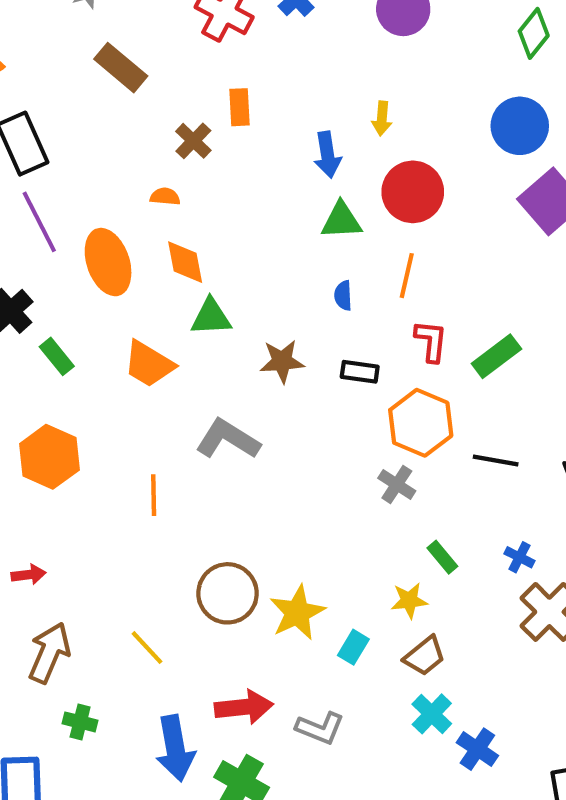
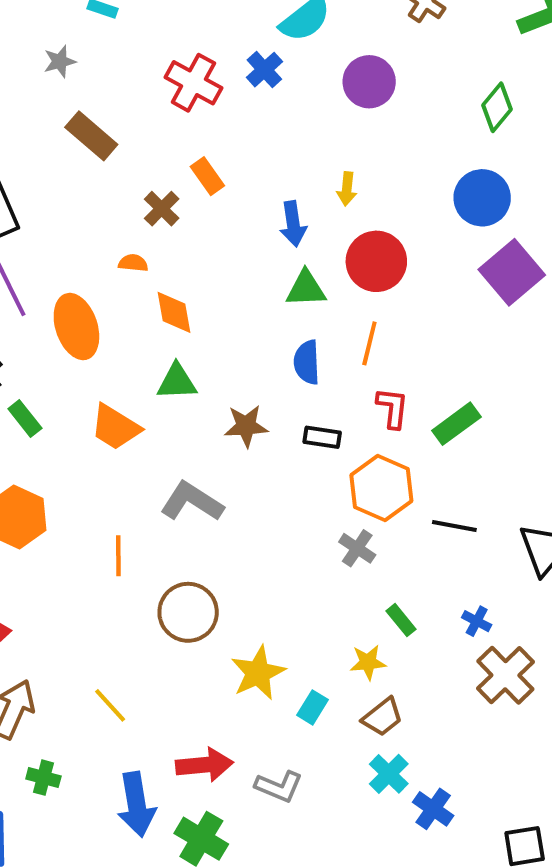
orange rectangle: (240, 107) -> (207, 176), turned -33
orange diamond: (185, 262) -> (174, 312), moved
blue semicircle: (343, 296) -> (307, 362), size x1.5
brown circle: (228, 593) -> (188, 612), moved

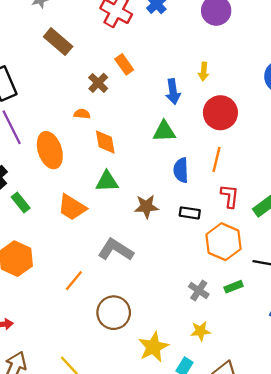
green triangle: (306, 289) -> (164, 131), moved
gray cross: (357, 548) -> (199, 290), moved
orange line: (118, 556) -> (74, 281), turned 40
green rectangle: (401, 620) -> (234, 287), moved, turned -72
yellow star: (368, 662) -> (200, 331), moved

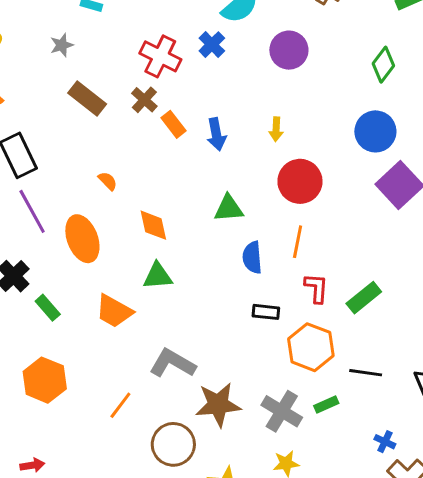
brown cross: (98, 83) -> (144, 100), moved
blue arrow: (173, 91) -> (216, 134), moved
orange semicircle: (82, 114) -> (108, 181), moved, turned 42
brown star: (146, 207) -> (218, 405), moved, size x1.4
gray cross: (199, 290) -> (282, 411), size x1.5

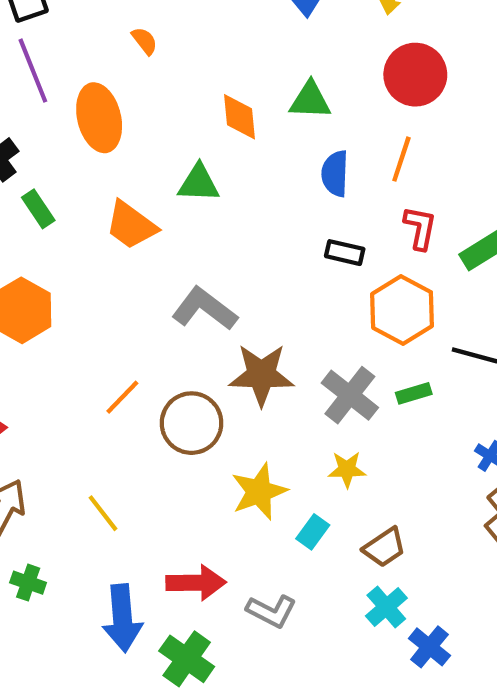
orange diamond: (153, 225) -> (239, 117), moved
orange line: (120, 405) -> (122, 397), moved

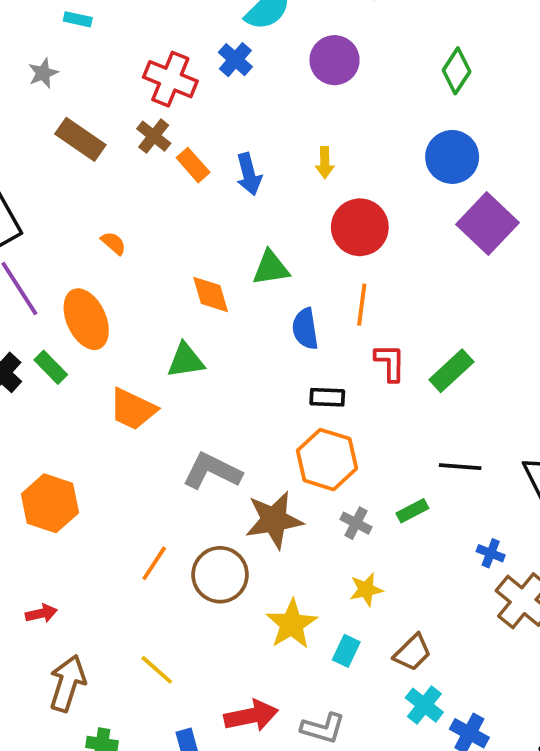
green rectangle: (38, 209) -> (51, 367), moved
orange hexagon: (402, 310) -> (327, 460), moved
gray cross: (350, 395) -> (356, 523), size x0.6

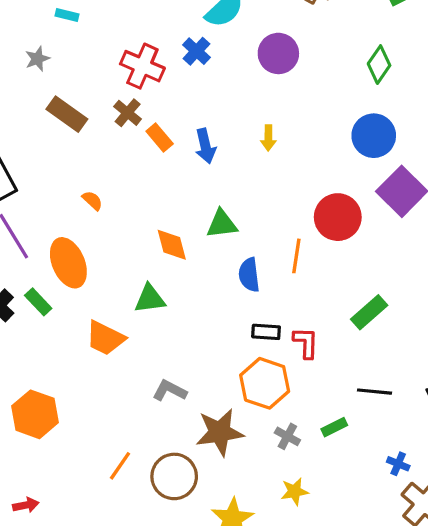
red circle: (360, 227) -> (338, 217), moved
red L-shape: (390, 363) -> (306, 343), moved
gray L-shape: (212, 471) -> (170, 391), size x0.7

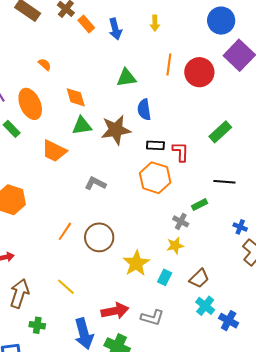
orange diamond: (172, 245) -> (76, 97), moved
orange line: (296, 256) -> (169, 65), moved
brown star: (220, 432) -> (116, 130), moved
gray cross: (287, 436) -> (181, 221), moved

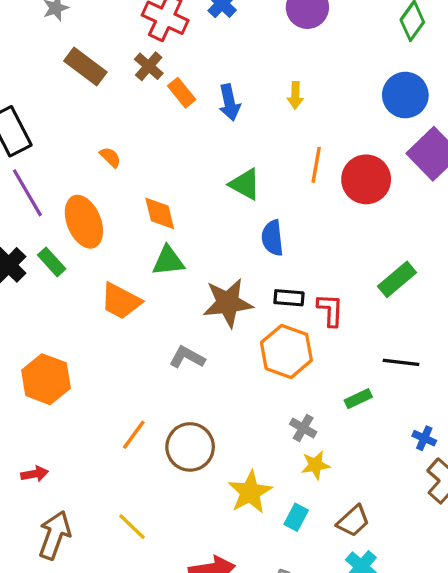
green triangle: (126, 78) -> (245, 184), turned 35
brown star: (116, 130) -> (228, 303), moved
gray cross: (181, 221) -> (303, 428), moved

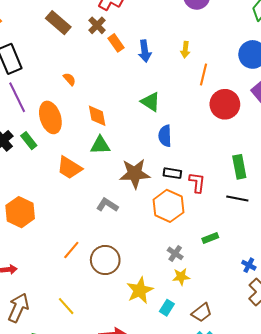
orange line: (316, 165) -> (203, 74), moved
green rectangle: (397, 279) -> (239, 167), turned -65
black line: (401, 362) -> (237, 198), moved

